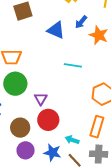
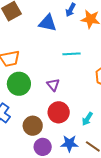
purple triangle: (41, 99) -> (53, 85), moved
cyan arrow: (72, 140) -> (87, 119), moved, turned -64

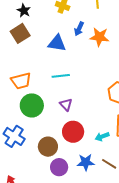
cyan line: (71, 54) -> (61, 76), moved
cyan arrow: (87, 119) -> (102, 137), turned 40

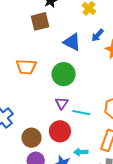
cyan line: (61, 76) -> (81, 113), moved
green circle: (32, 105) -> (64, 74), moved
cyan arrow: (102, 137) -> (81, 152), moved

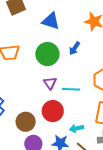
blue arrow: (97, 35) -> (74, 48), moved

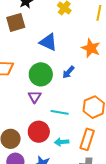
purple triangle: (50, 83) -> (35, 97), moved
cyan arrow: (77, 128) -> (62, 142), moved

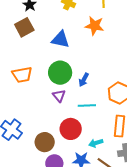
orange star: (91, 48) -> (94, 26), moved
blue arrow: (68, 72) -> (84, 80), moved
cyan arrow: (62, 142) -> (96, 143), moved

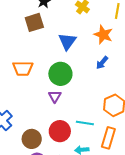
blue triangle: (60, 39) -> (67, 41), turned 42
blue arrow: (84, 80) -> (102, 63), moved
cyan line: (87, 106) -> (85, 123), moved

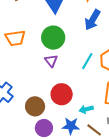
blue arrow: (102, 63) -> (92, 20), size x1.5
cyan line: (85, 123) -> (87, 61), moved, turned -60

